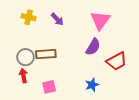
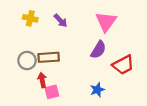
red arrow: (23, 76) -> (42, 80), moved

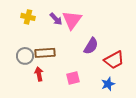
pink triangle: (106, 22) -> (72, 20), moved
blue star: (97, 90) -> (108, 84), moved
pink square: (52, 92) -> (73, 78), moved

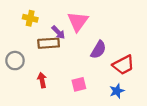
purple arrow: (56, 19) -> (58, 32), moved
brown rectangle: (45, 53) -> (49, 43), moved
gray circle: (25, 56) -> (15, 61), moved

